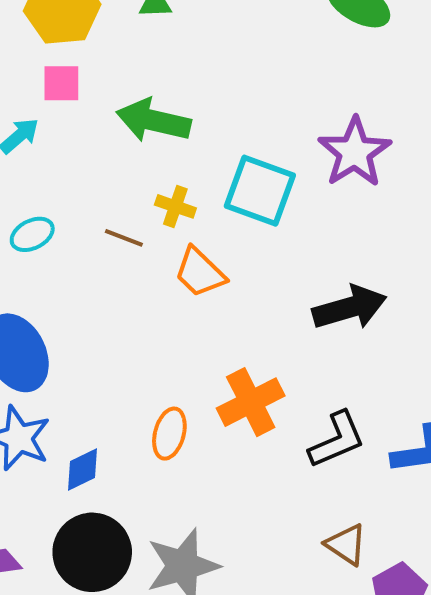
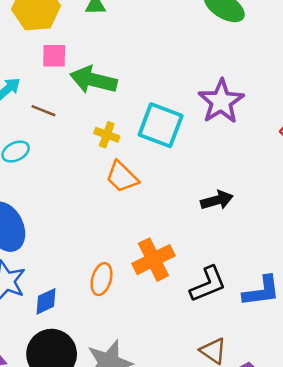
pink square: (61, 83) -> (54, 56), moved
brown line: (124, 238) -> (43, 111), moved
black arrow: (350, 308) -> (217, 200), size x0.7

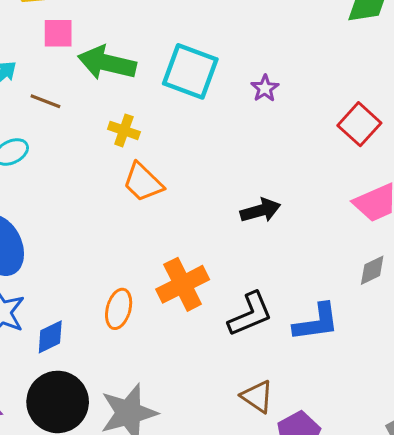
purple star: (221, 101) -> (265, 88), size x0.5
cyan square: (161, 125) -> (190, 71), moved

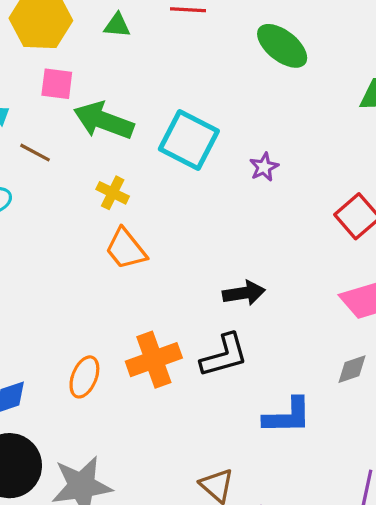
black L-shape: (250, 314) -> (224, 355), moved

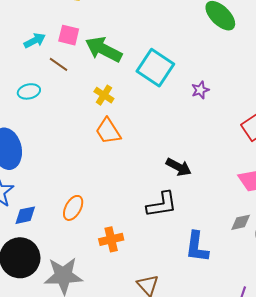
pink square: (57, 84) -> (69, 35), moved
black arrow: (244, 293) -> (179, 167), turned 30
orange cross: (154, 360) -> (111, 239), moved, size x0.7
blue L-shape: (287, 416) -> (197, 247), turned 92

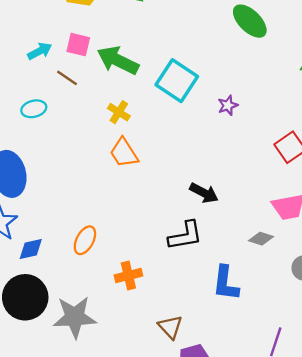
gray diamond: (241, 222) -> (261, 239), moved, turned 30

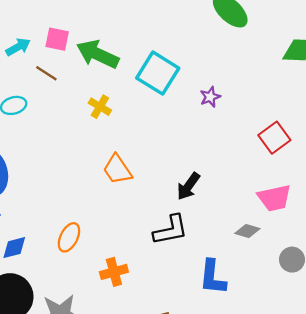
orange trapezoid: (124, 153) -> (117, 169), moved
black arrow: (204, 193) -> (188, 186), turned 100

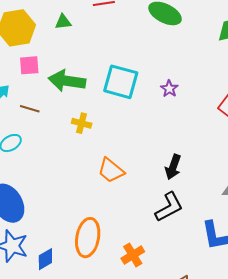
pink square: (57, 39) -> (29, 65), moved
orange ellipse: (69, 237) -> (88, 238), size x1.5

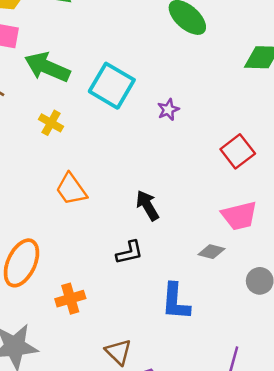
black arrow: (173, 167) -> (147, 205), turned 115
black L-shape: (169, 207) -> (130, 252), size x0.7

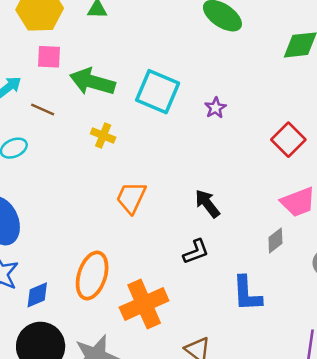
orange trapezoid: (71, 189) -> (131, 198), turned 68
gray diamond: (211, 252) -> (275, 240), turned -45
orange cross: (70, 299) -> (144, 304), size x1.6

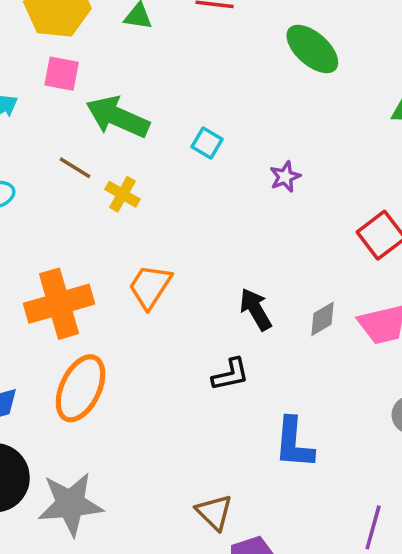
cyan square: (158, 92) -> (207, 143), size x0.5
brown line: (43, 110) -> (75, 168), moved
gray diamond: (275, 240) -> (323, 319), moved
orange cross: (144, 304) -> (59, 304), moved

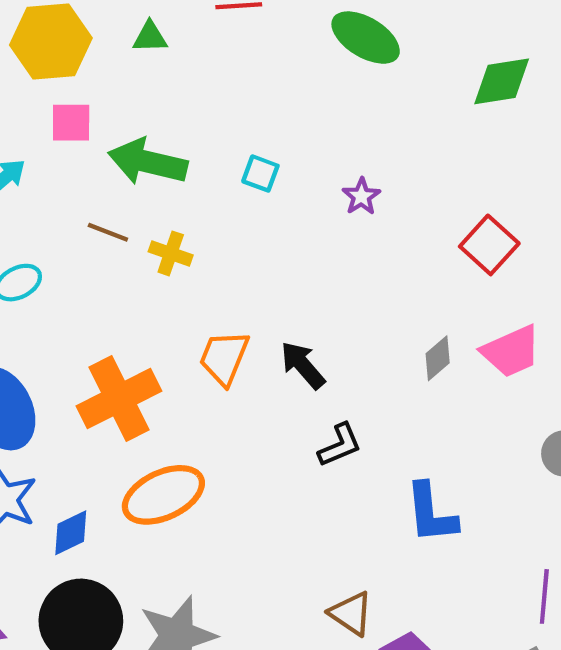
black arrow: (256, 309) -> (303, 365), moved
orange ellipse: (80, 388) -> (163, 495), turned 50

